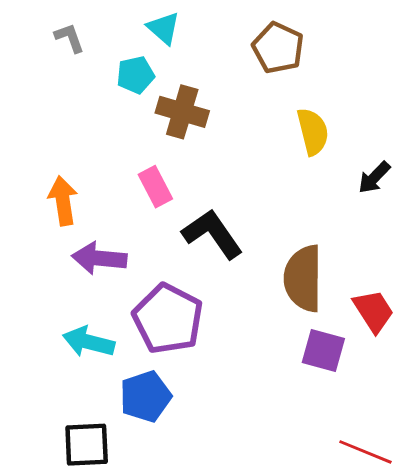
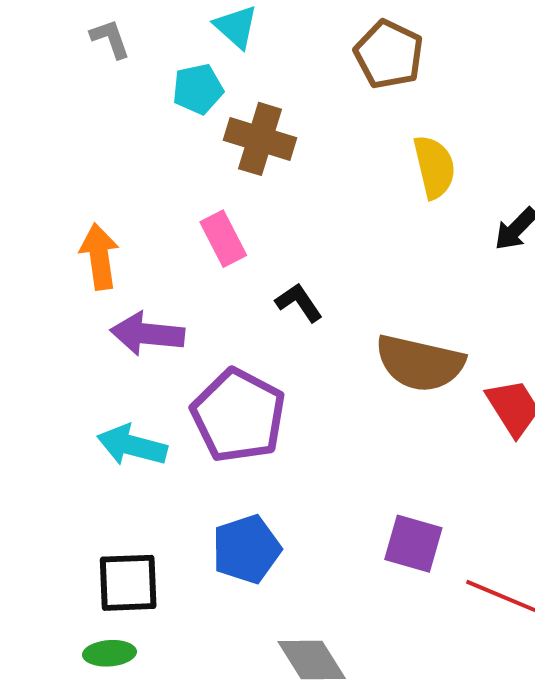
black L-shape: (212, 234) -> (299, 302), size x0.6
brown semicircle: (303, 278) -> (420, 363), turned -78
purple square: (323, 350) -> (413, 544), moved
blue pentagon: (146, 396) -> (246, 549), moved

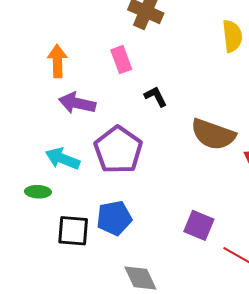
black square: (128, 583) -> (73, 231), moved
green ellipse: (109, 653) -> (38, 192), moved

